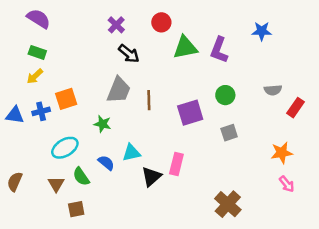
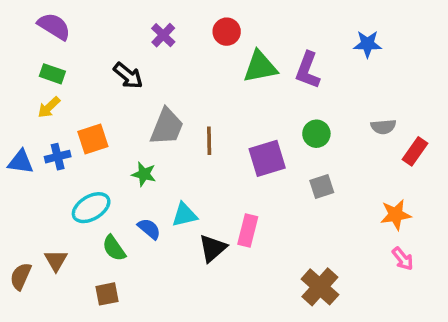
black arrow: (129, 54) -> (128, 76), moved
brown semicircle: (15, 182) -> (21, 276), moved
brown triangle: (56, 184) -> (56, 260), moved

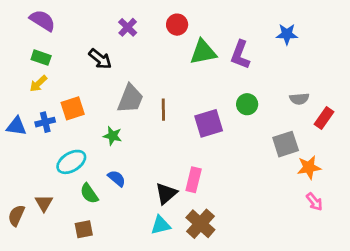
gray square: (322, 187) -> (286, 144), moved, size x1.4
cyan triangle: (184, 215) -> (161, 225), moved
brown cross: (320, 287) -> (200, 224), moved

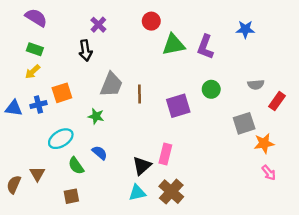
purple cross: (128, 27) -> (98, 25), moved
black arrow: (100, 59) -> (85, 50), turned 42

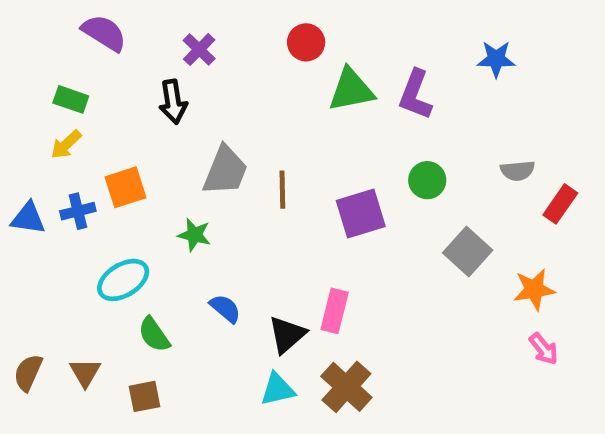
purple semicircle: (36, 18) -> (104, 33), moved
gray square: (244, 123) -> (468, 251), moved, turned -30
blue semicircle: (100, 153) -> (225, 308), moved
brown triangle: (37, 174) -> (85, 373), moved

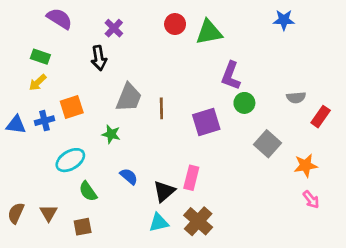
blue star: (496, 59) -> (284, 20), moved
green triangle: (351, 90) -> (209, 32), moved
purple L-shape: (415, 95) -> (231, 76), moved

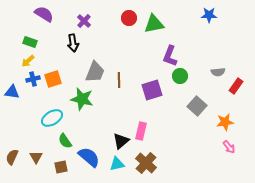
blue cross: (44, 121) -> (33, 79), moved
green star: (111, 134) -> (82, 99), size x1.6
blue semicircle: (129, 176) -> (89, 157), moved, size x1.6

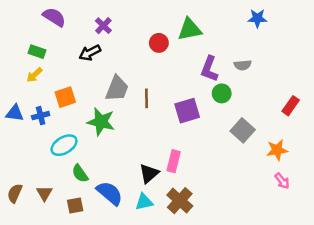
red circle: (129, 18) -> (159, 43), moved
black arrow: (73, 43) -> (90, 53), turned 72
gray semicircle: (218, 72) -> (243, 65), moved
blue cross: (33, 79) -> (41, 116), moved

